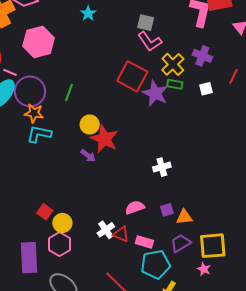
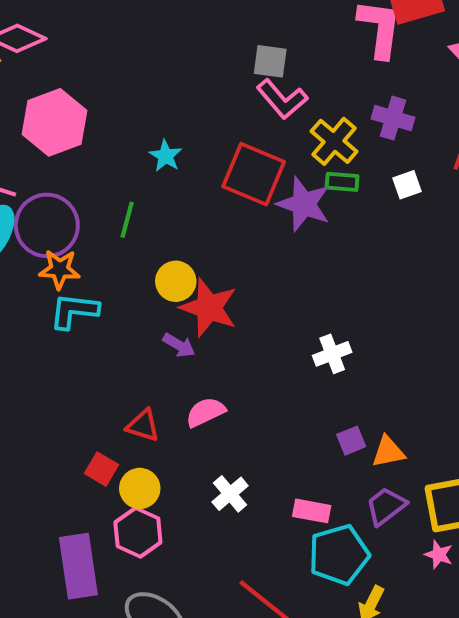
cyan star: (88, 13) -> (166, 156), moved
pink semicircle: (135, 207) -> (205, 412), moved
red triangle: (121, 234) -> (143, 426), moved

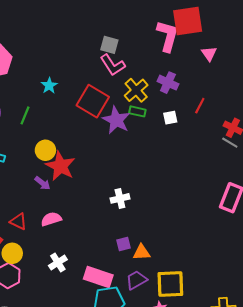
pink rectangle: (312, 511) -> (98, 277), size x1.5

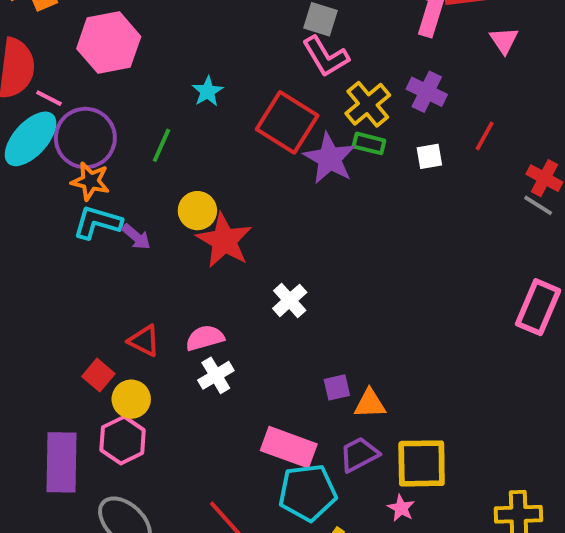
purple arrow: (42, 183) -> (136, 237), moved
white cross: (120, 198) -> (290, 300), moved, turned -30
white cross: (58, 263) -> (216, 375), moved

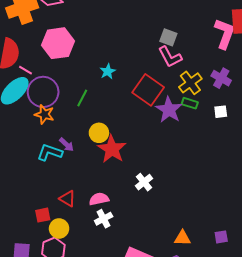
cyan L-shape: (97, 222) -> (50, 152), moved
red square: (98, 375) -> (43, 215), turned 35
purple square: (337, 387) -> (221, 237), moved

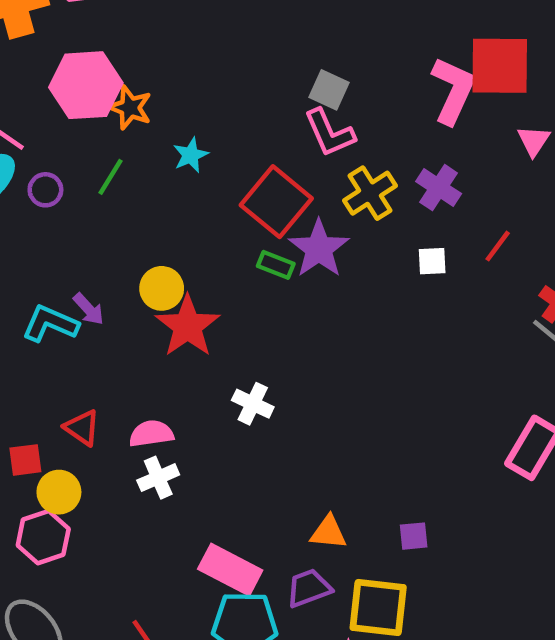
purple circle: (43, 92) -> (45, 190), size x0.5
green line: (82, 98) -> (111, 177), moved
green rectangle: (190, 103) -> (276, 265), moved
orange star: (44, 114) -> (130, 108), moved
white cross: (144, 182) -> (253, 404), turned -30

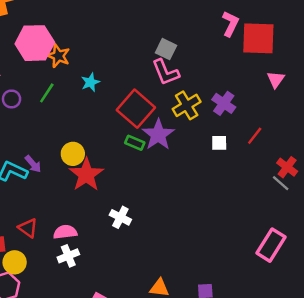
pink L-shape: (453, 90) -> (230, 24), moved, size x0.7

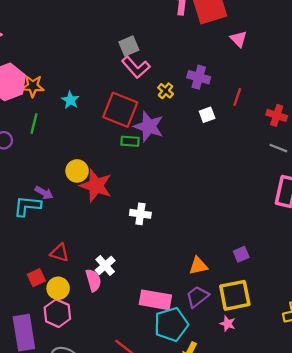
gray square: (166, 49) -> (129, 46), turned -30
yellow cross: (187, 105) -> (166, 91), size x0.6
gray line: (281, 183) -> (278, 148), moved
pink semicircle: (65, 232) -> (93, 280), moved, turned 100

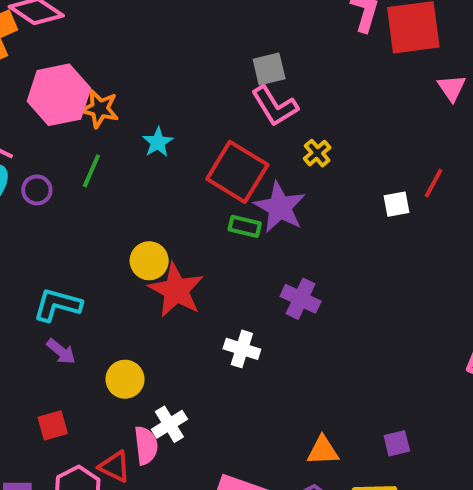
purple cross: (199, 77) -> (301, 299), moved
white square: (207, 115) -> (397, 204), moved
purple arrow: (44, 193) -> (61, 352), moved
red triangle: (59, 253) -> (115, 467), moved
yellow circle: (58, 288) -> (125, 379), moved

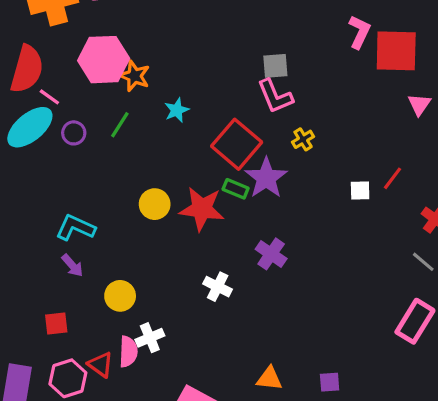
red star: (176, 290) -> (202, 209), moved, turned -30

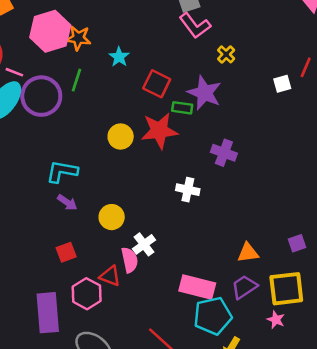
purple circle: (74, 133) -> (41, 96), size x2.0
red square: (237, 144) -> (157, 84), moved, size x0.7

